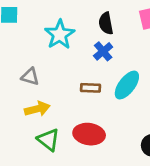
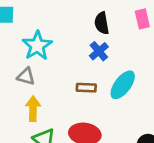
cyan star: (60, 35) -> (37, 46), moved
yellow arrow: (37, 109) -> (33, 109), turned -75

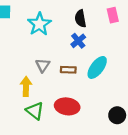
cyan star: (37, 46) -> (39, 24), moved
gray triangle: (26, 76) -> (43, 65), moved, turned 48

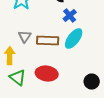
blue cross: (78, 41) -> (70, 16), moved
brown rectangle: (68, 70) -> (48, 40), size x1.5

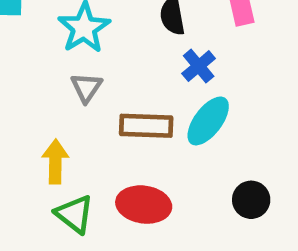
gray triangle: (25, 36) -> (86, 88), moved
black circle: (92, 82) -> (251, 200), moved

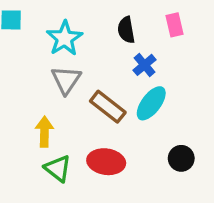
gray triangle: (86, 88) -> (66, 80), size x1.4
brown rectangle: (146, 126) -> (108, 107), turned 36

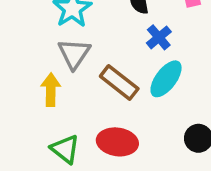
yellow arrow: (44, 132) -> (51, 90), moved

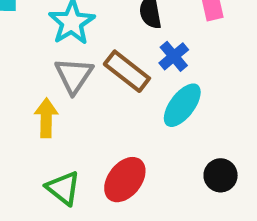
brown rectangle: (119, 82) -> (127, 71), moved
red ellipse: (117, 142) -> (125, 180), turned -60

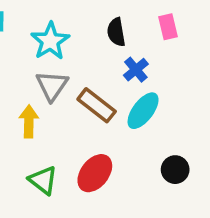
brown rectangle: (127, 71) -> (97, 105), moved

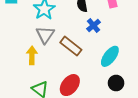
cyan ellipse: (143, 111) -> (110, 56), moved

